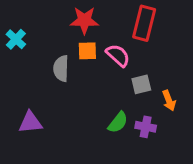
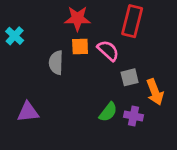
orange arrow: (169, 101) -> (155, 92), size x1.4

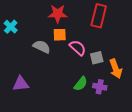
pink semicircle: (108, 51) -> (78, 48), moved
gray semicircle: (56, 63) -> (42, 47), turned 114

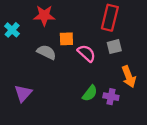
red star: (58, 14) -> (44, 15), moved
gray square: (97, 58) -> (114, 47), moved
purple triangle: (21, 84) -> (23, 93), turned -42

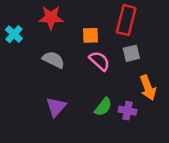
orange square: (66, 39) -> (90, 35), moved
purple triangle: (23, 93) -> (56, 107), moved

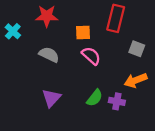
gray square: (131, 53) -> (137, 49), moved, turned 35
orange arrow: (148, 88) -> (136, 80), turned 90

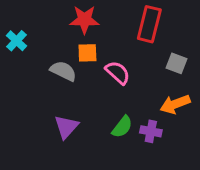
red star: (47, 16) -> (84, 20), moved
orange square: (83, 32) -> (87, 53), moved

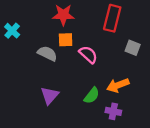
orange arrow: (175, 104) -> (118, 85), moved
purple cross: (151, 131) -> (113, 111), moved

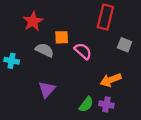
red star: (63, 15) -> (33, 21), moved, turned -30
cyan cross: (12, 31) -> (12, 61), moved, turned -32
green semicircle: (92, 96) -> (86, 104), moved

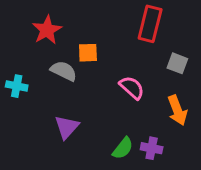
pink semicircle: (83, 51) -> (132, 88), moved
orange arrow: (111, 80) -> (177, 110), moved, turned -90

